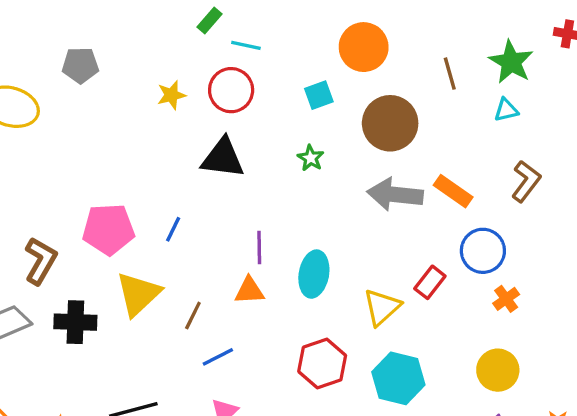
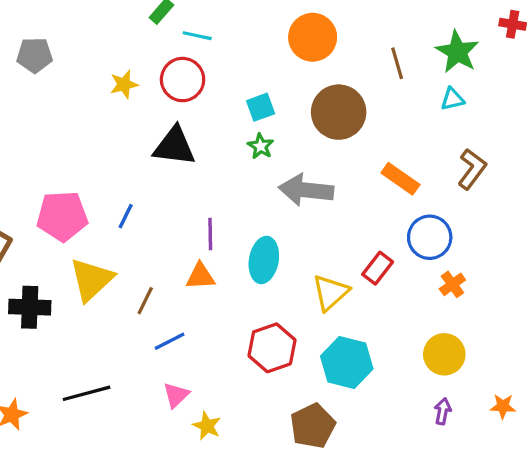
cyan square: (319, 95) -> (261, 107), moved
gray arrow: (395, 194) -> (306, 190), moved

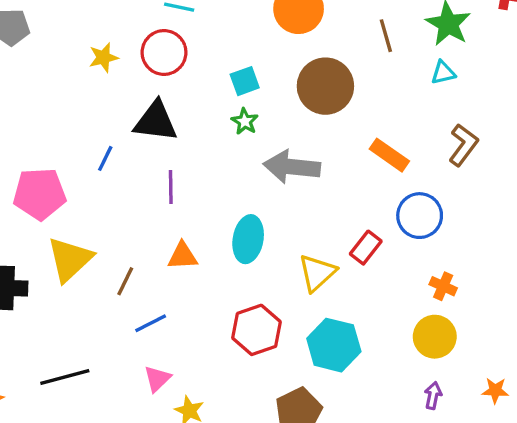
blue line: (126, 216) -> (105, 158), moved
purple line: (210, 234) -> (171, 187), moved
orange cross: (452, 284) -> (443, 286), moved, turned -30

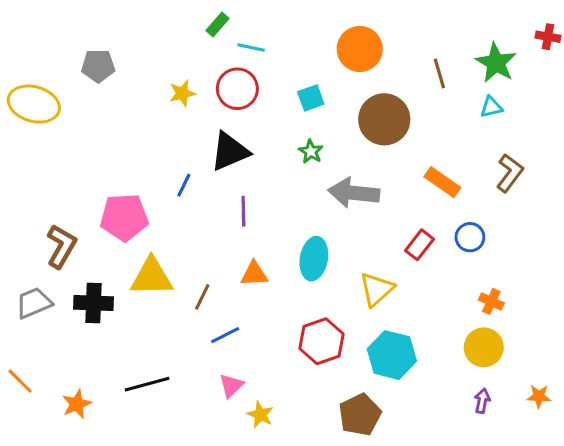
cyan square: (245, 81) -> (311, 98), moved
black triangle: (156, 121) -> (230, 151), turned -30
blue circle: (420, 216) -> (470, 237), size x0.7
red rectangle: (366, 248) -> (419, 245), moved
yellow triangle: (70, 259) -> (152, 277), turned 42

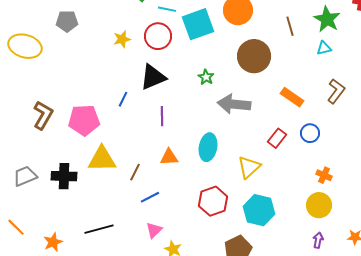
cyan square: (311, 98) -> (198, 24), moved, size x1.8
brown L-shape: (61, 246) -> (43, 115), moved

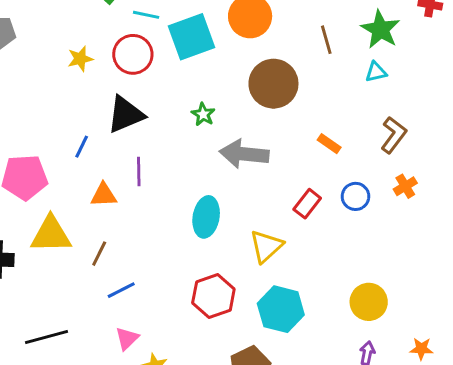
orange rectangle: (292, 97) -> (329, 144), size x0.7
orange triangle: (169, 157) -> (104, 195), moved
orange cross: (324, 175) -> (405, 186), moved, turned 35

